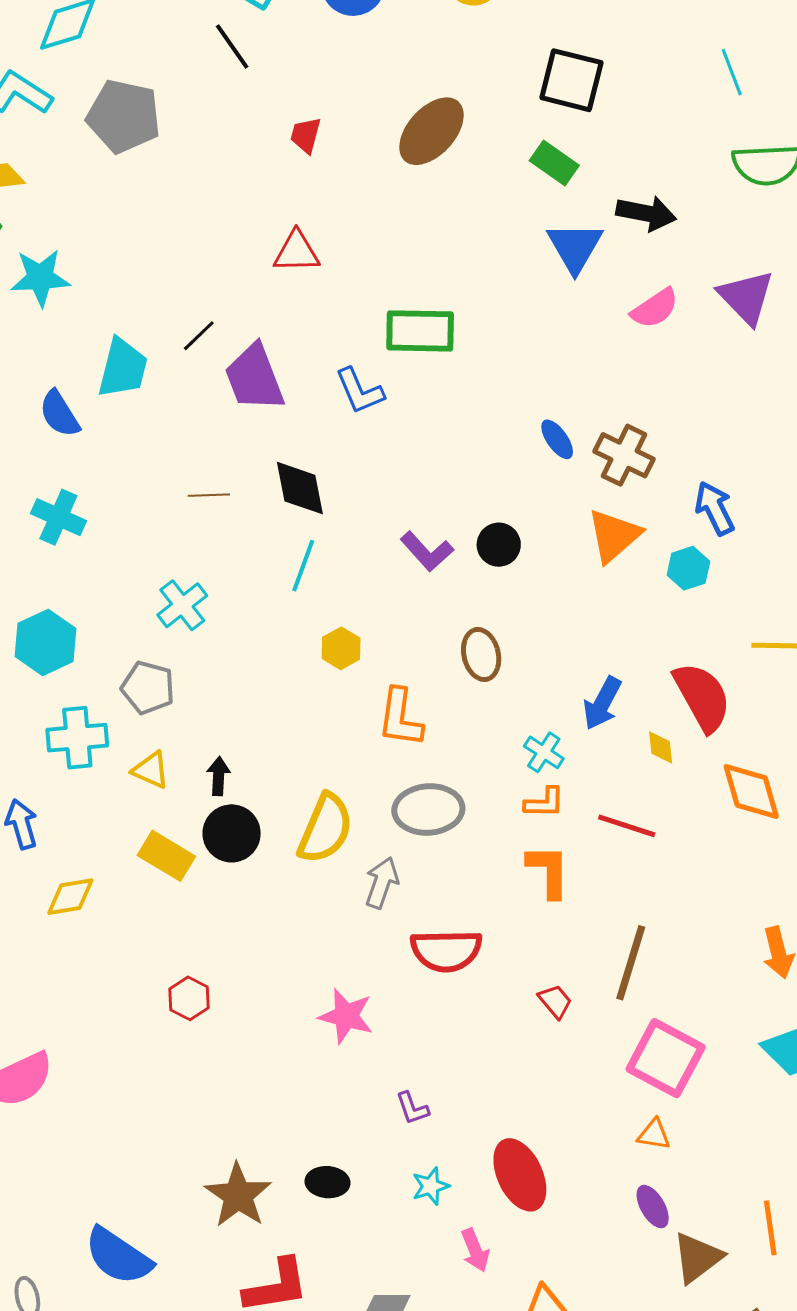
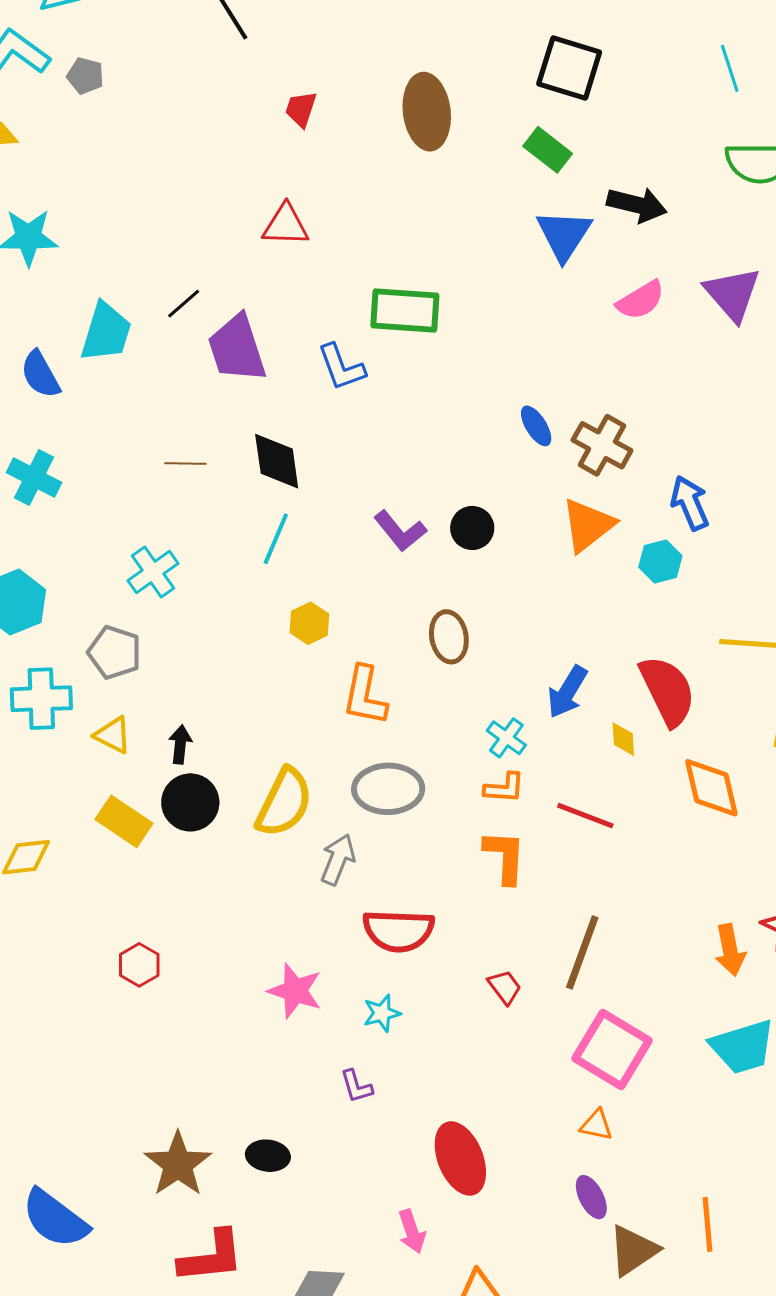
gray pentagon: (124, 116) -> (85, 76), moved, size x0.5
brown ellipse: (432, 131) -> (427, 112), turned -52
cyan star: (431, 1186) -> (382, 1013), moved

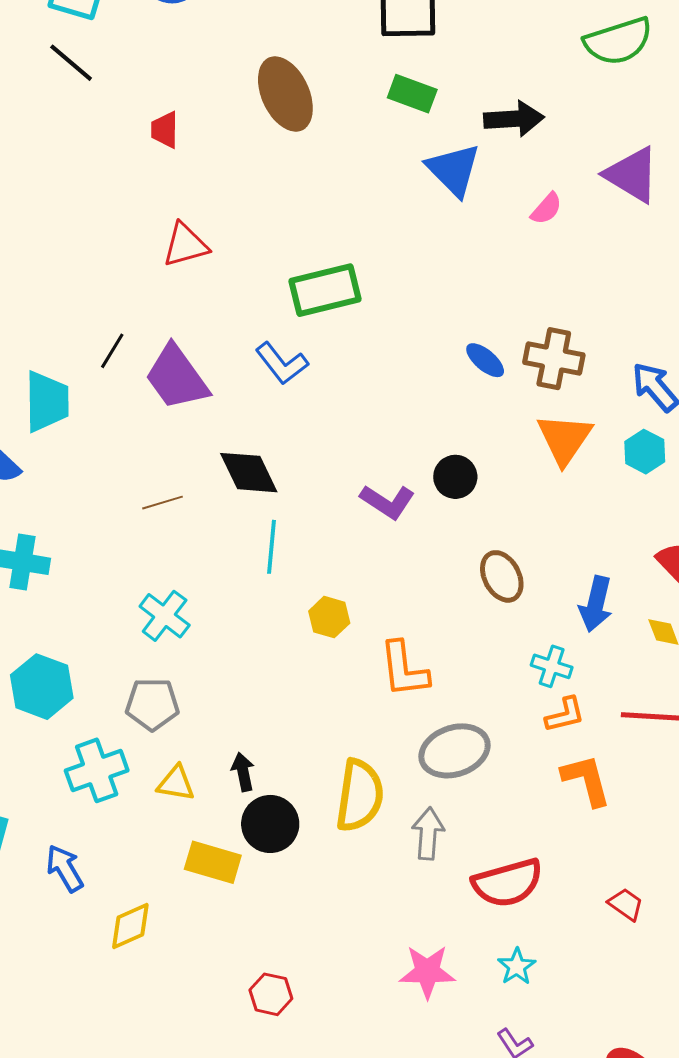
pink semicircle: (641, 300) -> (546, 209), size x0.7
brown ellipse: (449, 637) -> (502, 576), moved

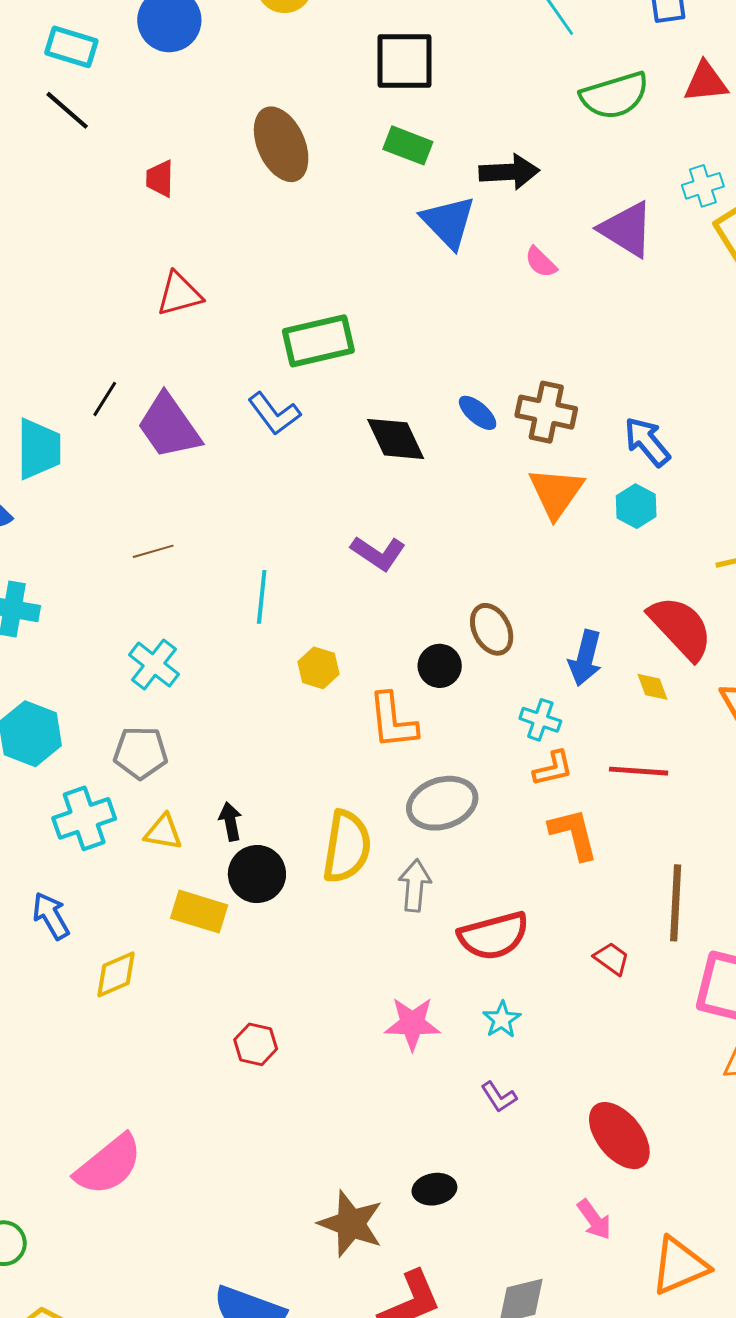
pink semicircle: (546, 209) -> (541, 262), turned 93
black diamond: (249, 473) -> (396, 439), moved
black circle: (455, 477) -> (440, 666), moved

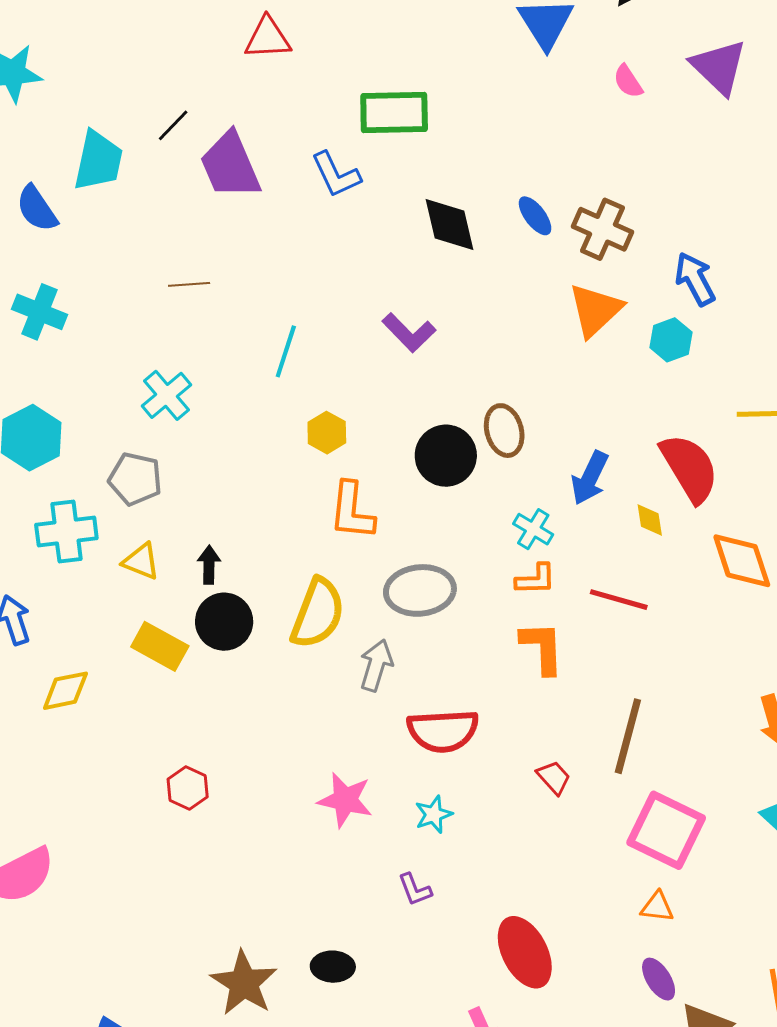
black circle: (440, 666) -> (446, 456), size x1.4
orange L-shape: (393, 721) -> (352, 511), moved

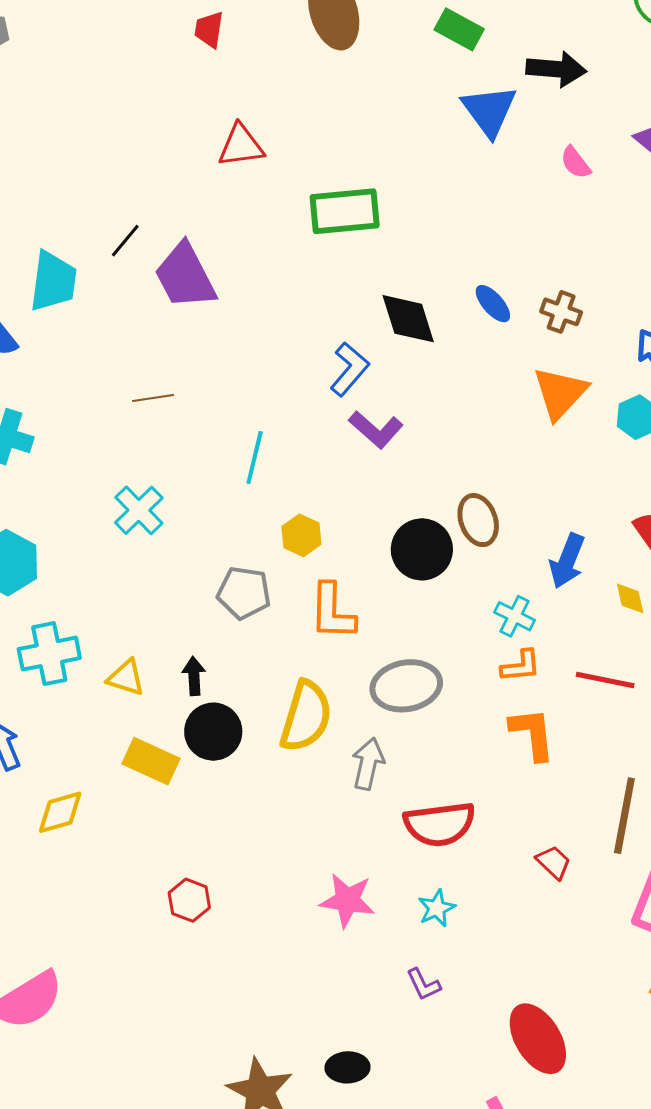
red triangle: (268, 38) -> (241, 146), moved
blue L-shape: (336, 175) -> (349, 369), moved, turned -110
brown cross: (602, 229) -> (561, 312), size x0.7
gray pentagon: (135, 479) -> (244, 593), moved

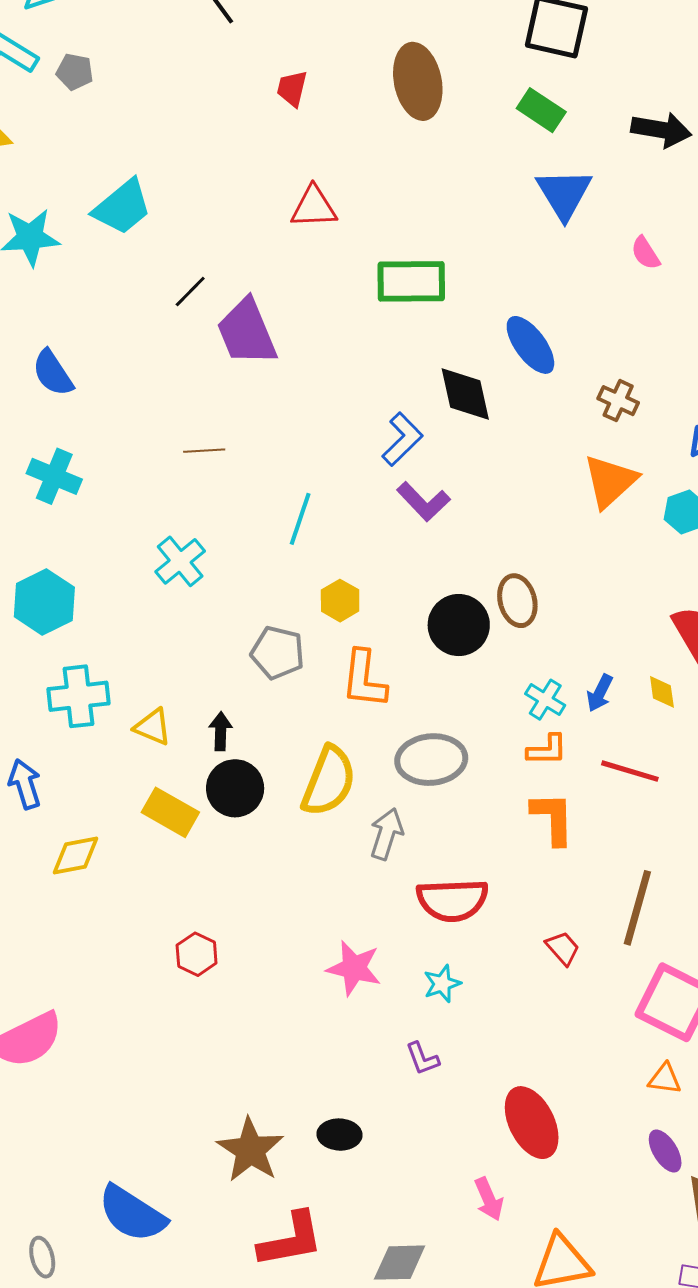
black arrow: (556, 69) -> (661, 130), moved
cyan trapezoid: (53, 281) -> (122, 207), moved, turned 38
blue ellipse: (493, 304) -> (530, 345), moved, size x1.5
blue arrow: (567, 561) -> (600, 693), moved, size x0.7

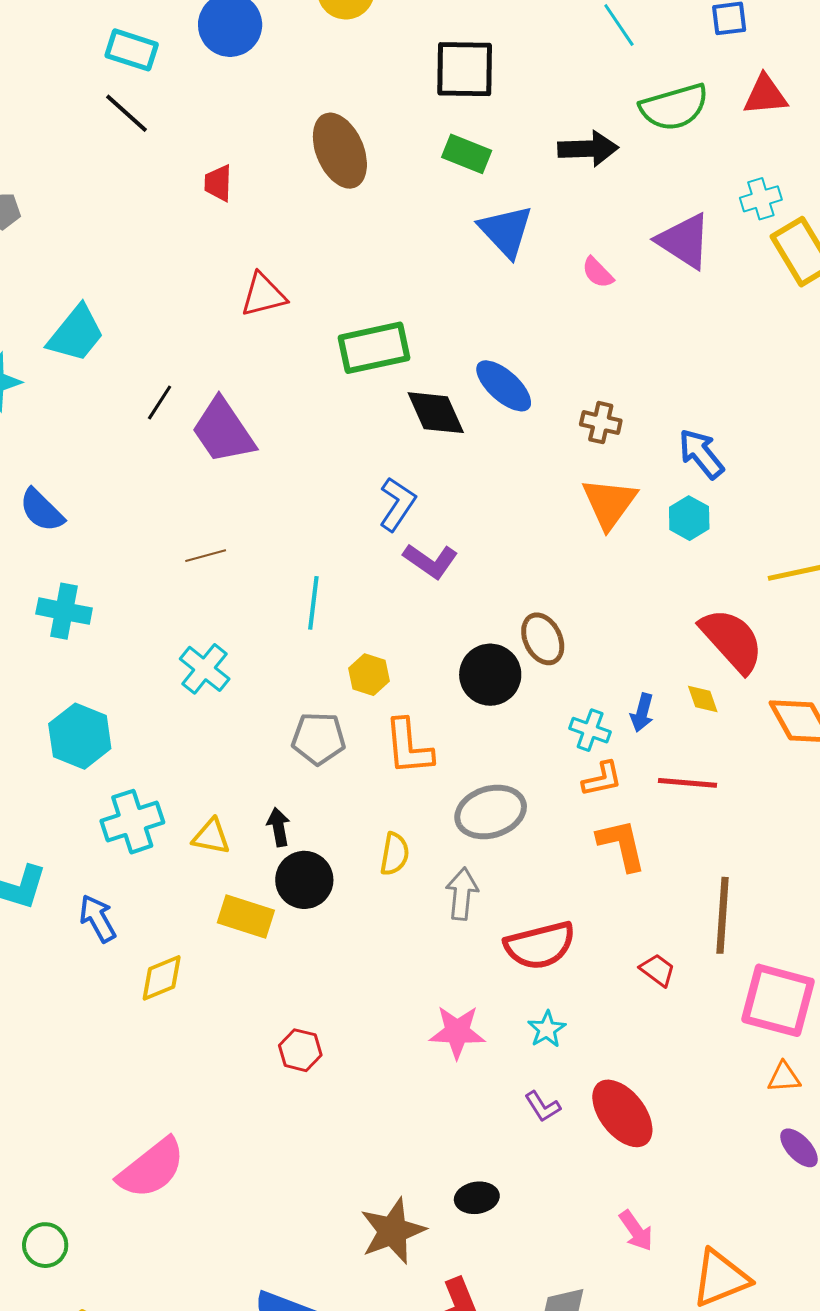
black diamond: (465, 394) -> (436, 413), moved
yellow semicircle: (329, 781) -> (395, 854), size x0.6
red ellipse: (532, 1123) -> (622, 1113), moved
brown star: (250, 1150) -> (393, 1231), turned 30

